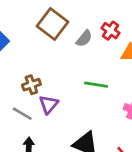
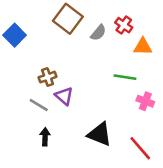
green line: (96, 85) -> (125, 77), moved
purple triangle: (49, 104) -> (64, 96), turned -30

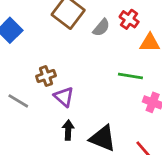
gray line: (39, 105) -> (18, 101), moved
black arrow: (45, 137) -> (68, 130), moved

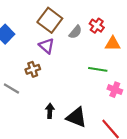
purple triangle: (64, 97) -> (47, 46), moved

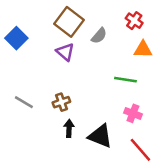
red cross: (97, 26) -> (134, 21), moved
brown cross: (33, 69) -> (61, 102), moved
pink cross: (115, 90) -> (133, 113), moved

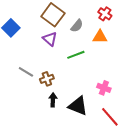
orange triangle: (143, 49) -> (100, 37), moved
green line: (125, 80) -> (76, 55), moved, turned -30
gray line: (24, 102) -> (26, 72), moved

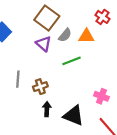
gray semicircle: (77, 26) -> (65, 35), moved
orange triangle: (100, 37) -> (86, 36), moved
gray line: (26, 72) -> (18, 79), turned 63

